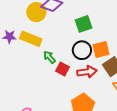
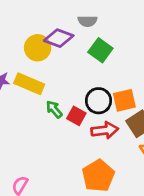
green square: (84, 24) -> (100, 50), moved, turned -36
red square: (63, 69) -> (76, 116), moved

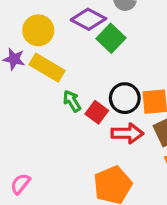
yellow circle: (38, 48) -> (38, 30), moved
green square: (100, 50) -> (111, 38), moved

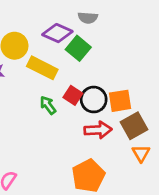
yellow rectangle: (47, 68) -> (42, 68), moved
red square: (97, 112) -> (73, 95), moved

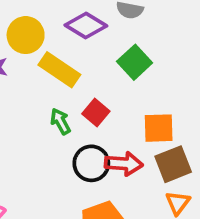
green square: (78, 48) -> (135, 62), moved
black circle: (94, 99) -> (91, 163), moved

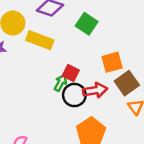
red square: (96, 112) -> (71, 73), moved
green arrow: (60, 121) -> (61, 83), moved, turned 70

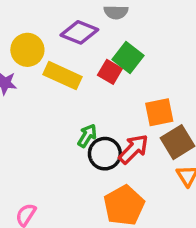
red square: (71, 73) -> (110, 72), moved
red arrow: (95, 90) -> (134, 149), turned -40

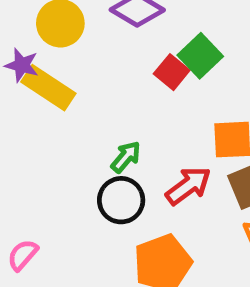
yellow rectangle: (62, 76) -> (48, 88), moved
black circle: (105, 154) -> (121, 200), moved

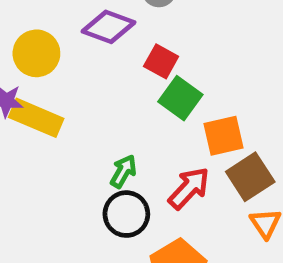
green square: (200, 56) -> (180, 98), moved
red square: (172, 72) -> (161, 61), moved

